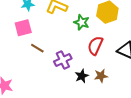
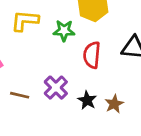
brown line: (37, 48) -> (20, 95), moved
brown star: (101, 76) -> (114, 104), moved

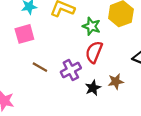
red semicircle: (92, 55) -> (94, 52), moved
brown star: (114, 104) -> (116, 82), moved

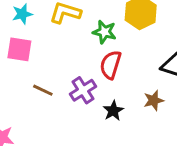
pink square: (24, 34) -> (19, 49), turned 30
brown star: (116, 82) -> (154, 100), moved

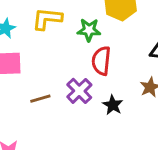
brown line: (43, 90) -> (40, 99), turned -30

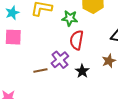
brown line: (40, 99) -> (40, 70), moved

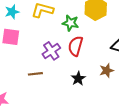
purple cross: (60, 60) -> (51, 51), moved

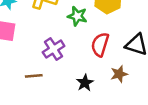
red semicircle: (75, 46) -> (100, 45), moved

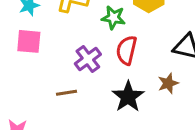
red semicircle: (100, 45) -> (127, 50), moved
black star: (85, 83) -> (128, 97), size x1.5

